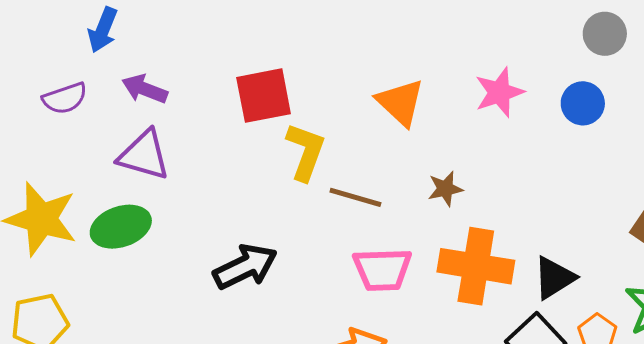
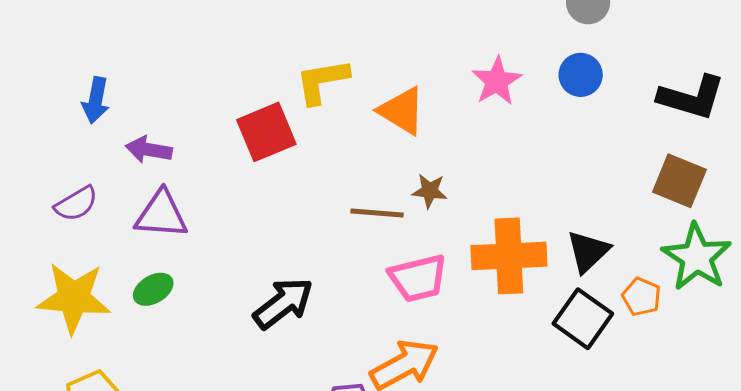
purple semicircle: (65, 98) -> (76, 204), moved
yellow L-shape: (306, 152) -> (322, 81), moved, turned -108
brown star: (445, 189) -> (430, 191), moved, turned 30
green ellipse: (121, 227) -> (153, 289), size x0.7

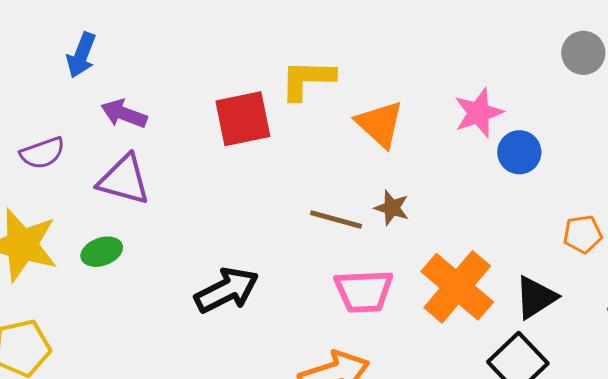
blue circle: (581, 75) -> (519, 152), moved
orange cross: (509, 256) -> (457, 287), turned 32
orange pentagon: (641, 297) -> (583, 234), moved, turned 30

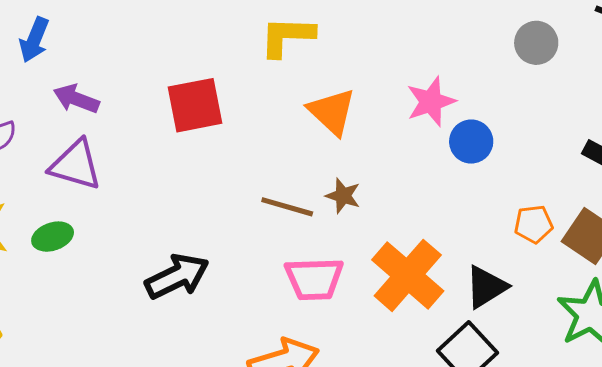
yellow L-shape: (307, 80) -> (287, 36), moved

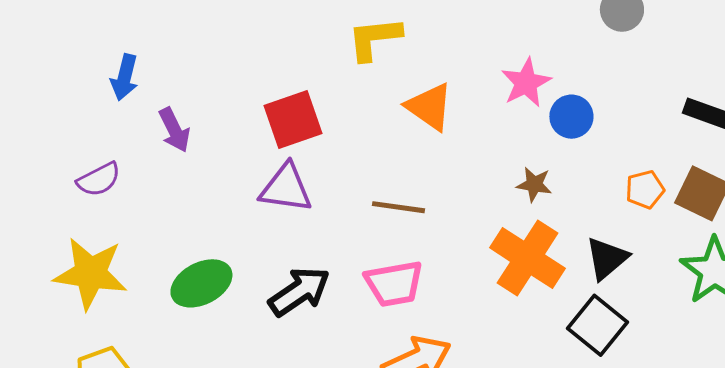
purple arrow: (76, 99) -> (174, 130), turned -129
purple triangle: (76, 165) -> (286, 188), moved
brown star: (343, 196) -> (534, 184), moved
green ellipse: (53, 237) -> (201, 283), moved, size x1.5
pink trapezoid: (314, 279) -> (394, 284), moved

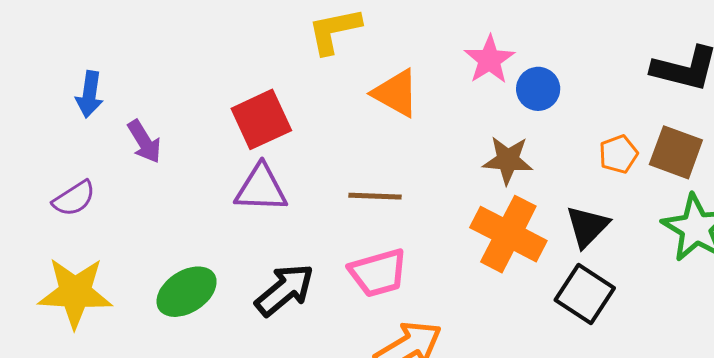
brown star: (534, 184) -> (508, 160), size x1.4

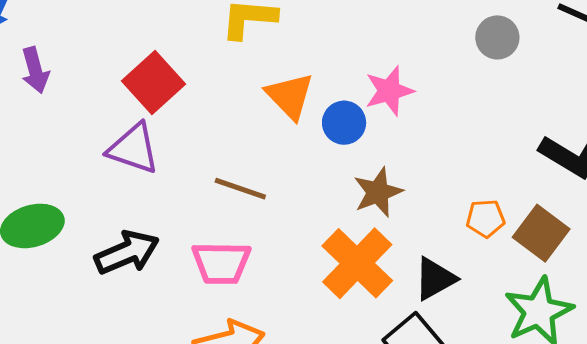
blue circle: (538, 89) -> (344, 123), moved
red square: (261, 119) -> (153, 82), turned -34
brown star: (508, 160) -> (378, 192), turned 30

